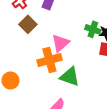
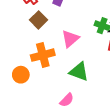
orange cross: (49, 60) -> (43, 55), moved

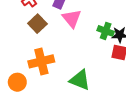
pink triangle: (70, 39) -> (72, 18), moved, turned -30

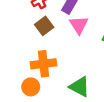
orange circle: (17, 82) -> (31, 87), moved

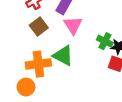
green triangle: (79, 87) -> (63, 56), moved

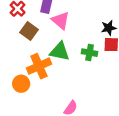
green cross: (105, 41) -> (90, 53), moved
orange circle: (26, 87) -> (21, 84), moved

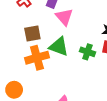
brown square: (29, 31) -> (32, 34), moved, turned 35
orange circle: (21, 84) -> (14, 90), moved

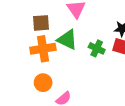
orange circle: (14, 90) -> (43, 83), moved

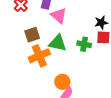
orange circle: (43, 83) -> (62, 82), moved

